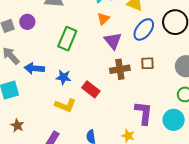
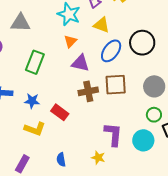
purple triangle: (113, 41) -> (80, 63), turned -36
brown square: (147, 63) -> (116, 85), size x1.6

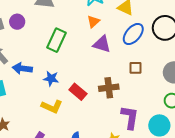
brown square: (116, 85) -> (136, 68), size x0.6
brown cross: (88, 91) -> (109, 88), moved

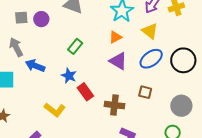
green rectangle: (56, 40) -> (75, 46), size x0.7
blue star: (51, 79) -> (69, 76), moved
red rectangle: (78, 92) -> (85, 92), moved

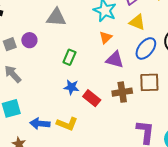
blue arrow: (35, 66) -> (40, 124), moved
brown square: (145, 92) -> (149, 82), size x1.5
brown cross: (114, 105) -> (122, 92), moved

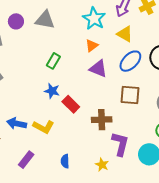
purple circle: (29, 40) -> (16, 21), moved
brown cross: (122, 92) -> (102, 120), moved

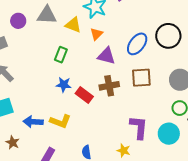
yellow triangle: (125, 34) -> (73, 25), moved
brown cross: (102, 120) -> (109, 86), moved

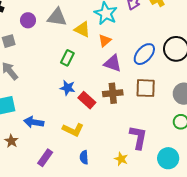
yellow L-shape: (60, 121) -> (73, 130), moved
cyan circle: (169, 134) -> (168, 158), moved

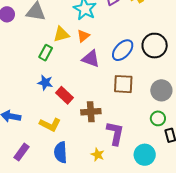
yellow triangle: (82, 29) -> (61, 34), moved, turned -42
brown cross: (113, 93) -> (91, 112), moved
blue semicircle: (84, 157) -> (61, 152), size x1.5

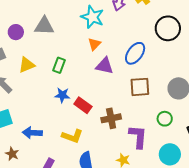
yellow triangle: (61, 34) -> (27, 65), moved
black circle: (155, 46) -> (168, 28), moved
green circle: (158, 118) -> (165, 119), moved

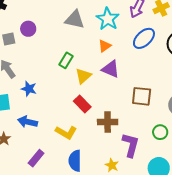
gray triangle: (44, 26) -> (75, 20), moved
purple circle: (16, 32) -> (28, 29), moved
blue ellipse: (135, 53) -> (144, 38), moved
yellow triangle: (27, 65) -> (83, 76), moved, turned -30
blue star: (62, 95) -> (29, 89), moved

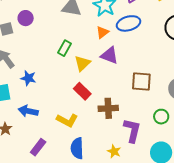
blue ellipse: (144, 38) -> (129, 23), moved, turned 30

